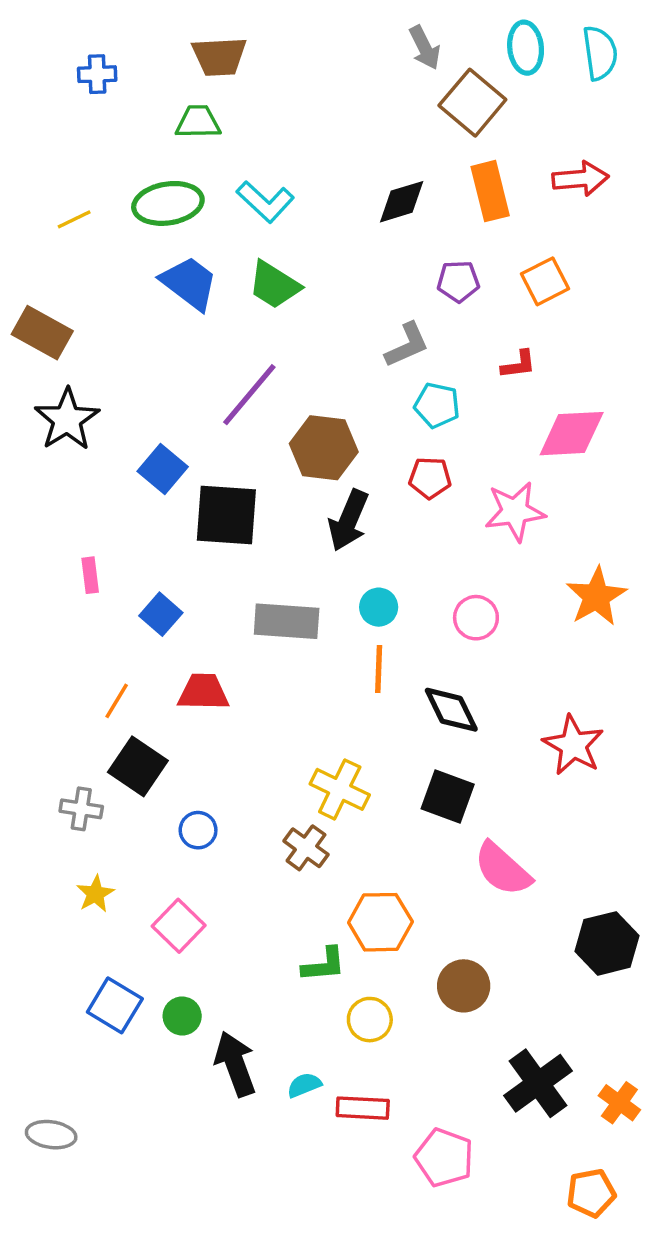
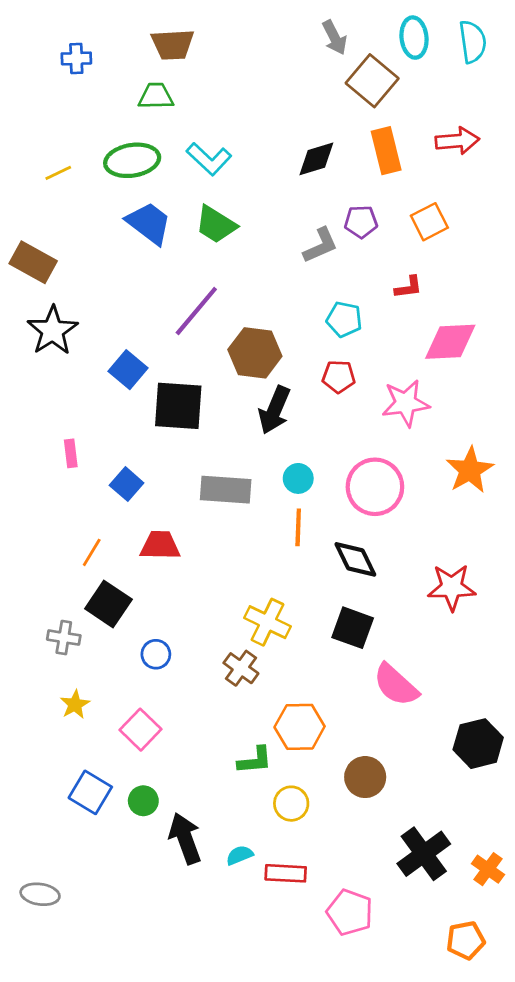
gray L-shape: (407, 345) -> (321, 245), moved
pink circle: (476, 618) -> (375, 487), size x1.6
red star: (573, 745) -> (452, 587), turned -30

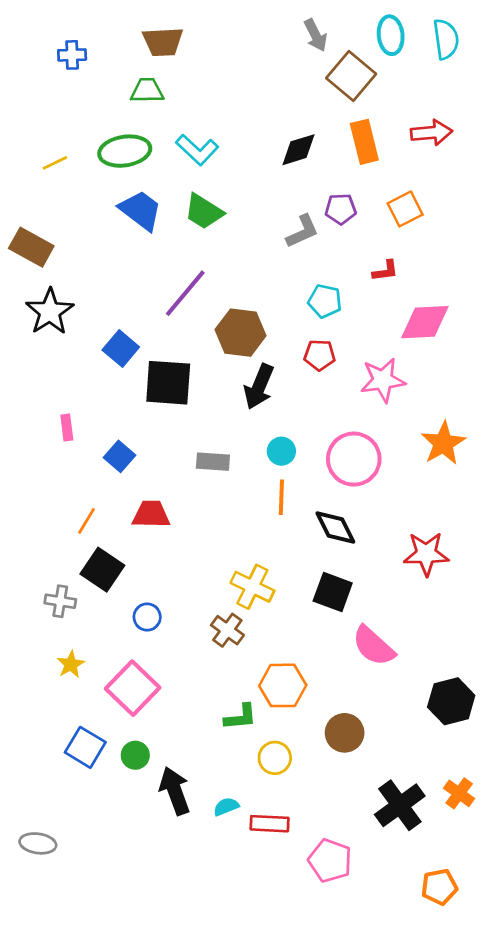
gray rectangle: (226, 490) -> (213, 462), size x0.7
pink square: (141, 730) -> (133, 688), size x1.4
orange cross: (488, 869) -> (459, 793), moved

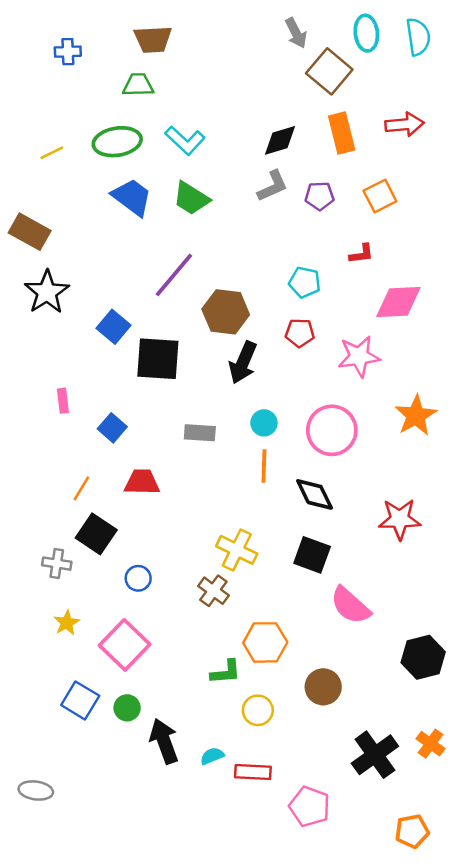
gray L-shape: (302, 231) -> (273, 186), moved

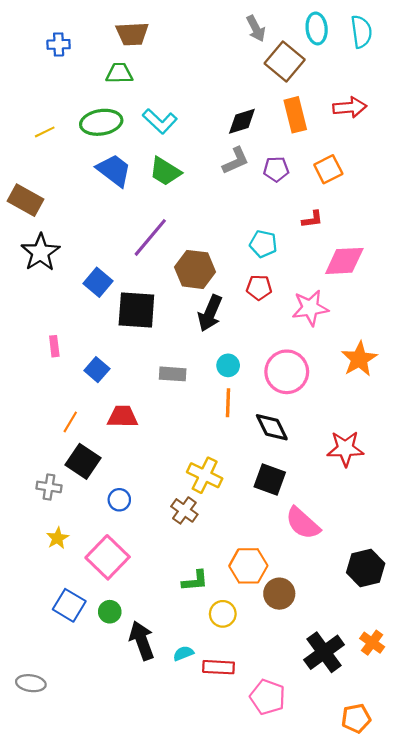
orange hexagon: (265, 642) -> (248, 566), moved

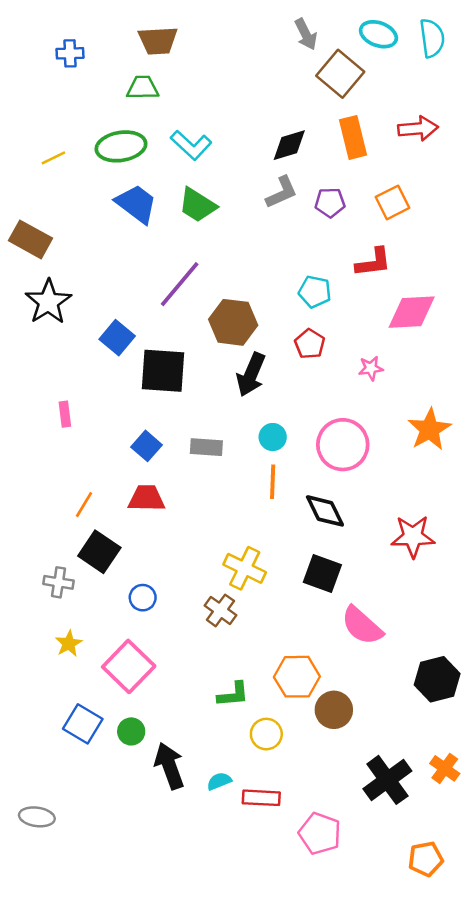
cyan ellipse: (317, 28) -> (378, 34), turned -64
red L-shape: (312, 219) -> (373, 262), size x1.4
red pentagon: (259, 288) -> (310, 344), turned 30
pink star: (310, 308) -> (371, 368), size x0.6
blue square: (97, 370) -> (146, 446), moved

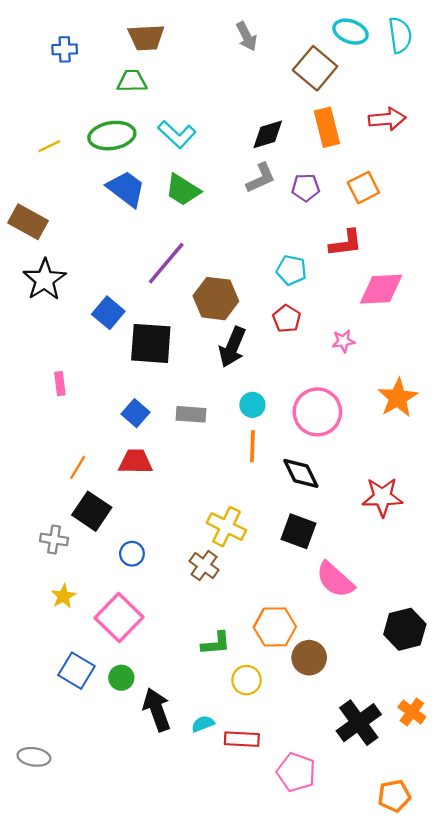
gray arrow: (306, 34) -> (247, 36), moved

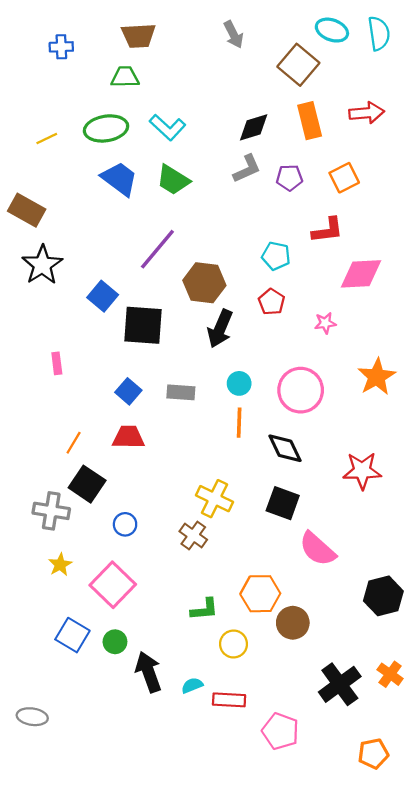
gray cross: (54, 540) -> (51, 511), size x1.4

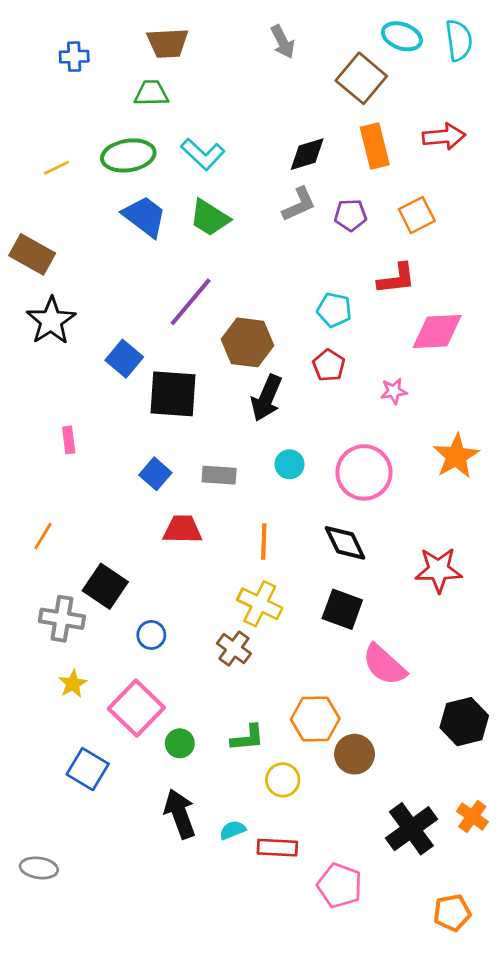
orange line: (239, 423) -> (264, 542), moved
red trapezoid: (128, 437) -> (182, 529), moved
orange line: (74, 443) -> (43, 536), moved
green circle: (115, 642) -> (180, 743), moved

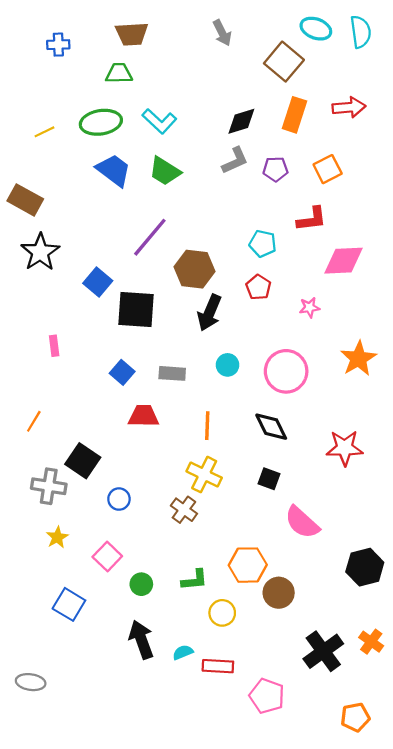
orange rectangle: (375, 146) -> (295, 115), turned 32
black square: (342, 609) -> (269, 479), size x0.7
pink square: (136, 708) -> (107, 556), size x0.7

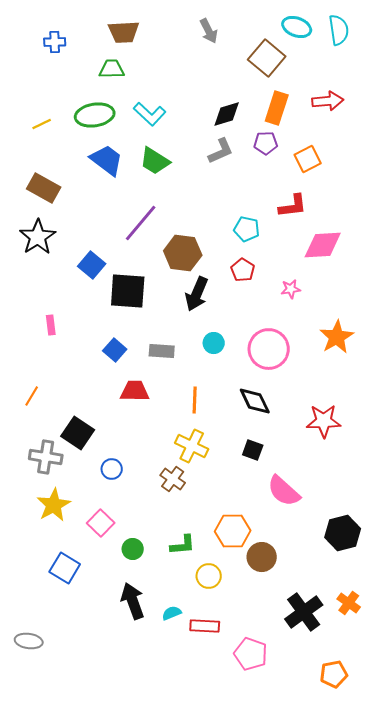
purple pentagon: (275, 169) -> (266, 143), moved
brown rectangle: (25, 200) -> (44, 188), moved
yellow star: (57, 537) -> (54, 505), size x1.6

